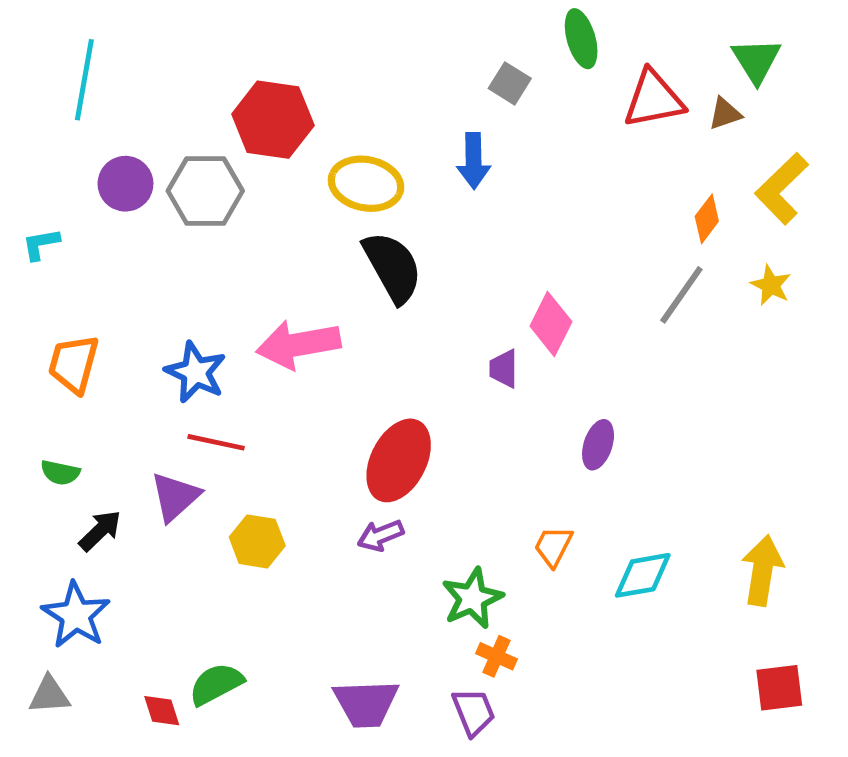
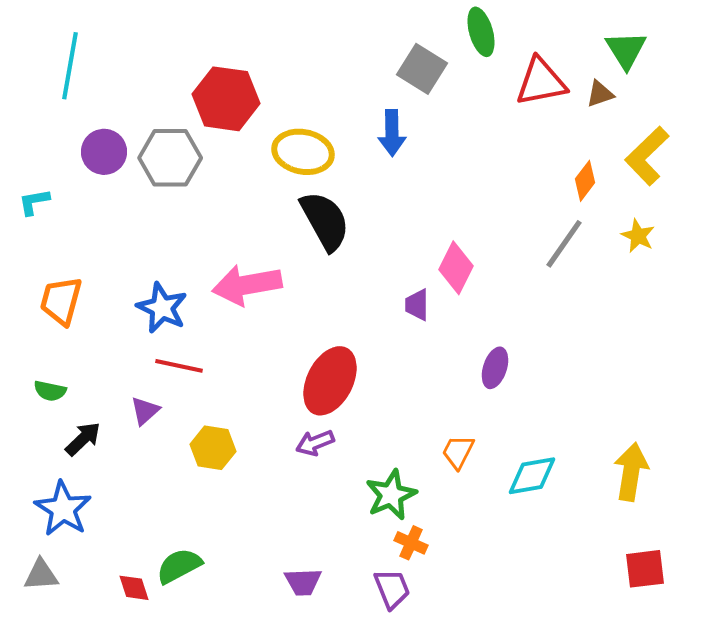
gray square: (510, 83) -> (422, 69), size x1.4
purple triangle: (175, 497) -> (145, 411), size x0.7
purple trapezoid: (366, 703) -> (303, 582), size x0.7

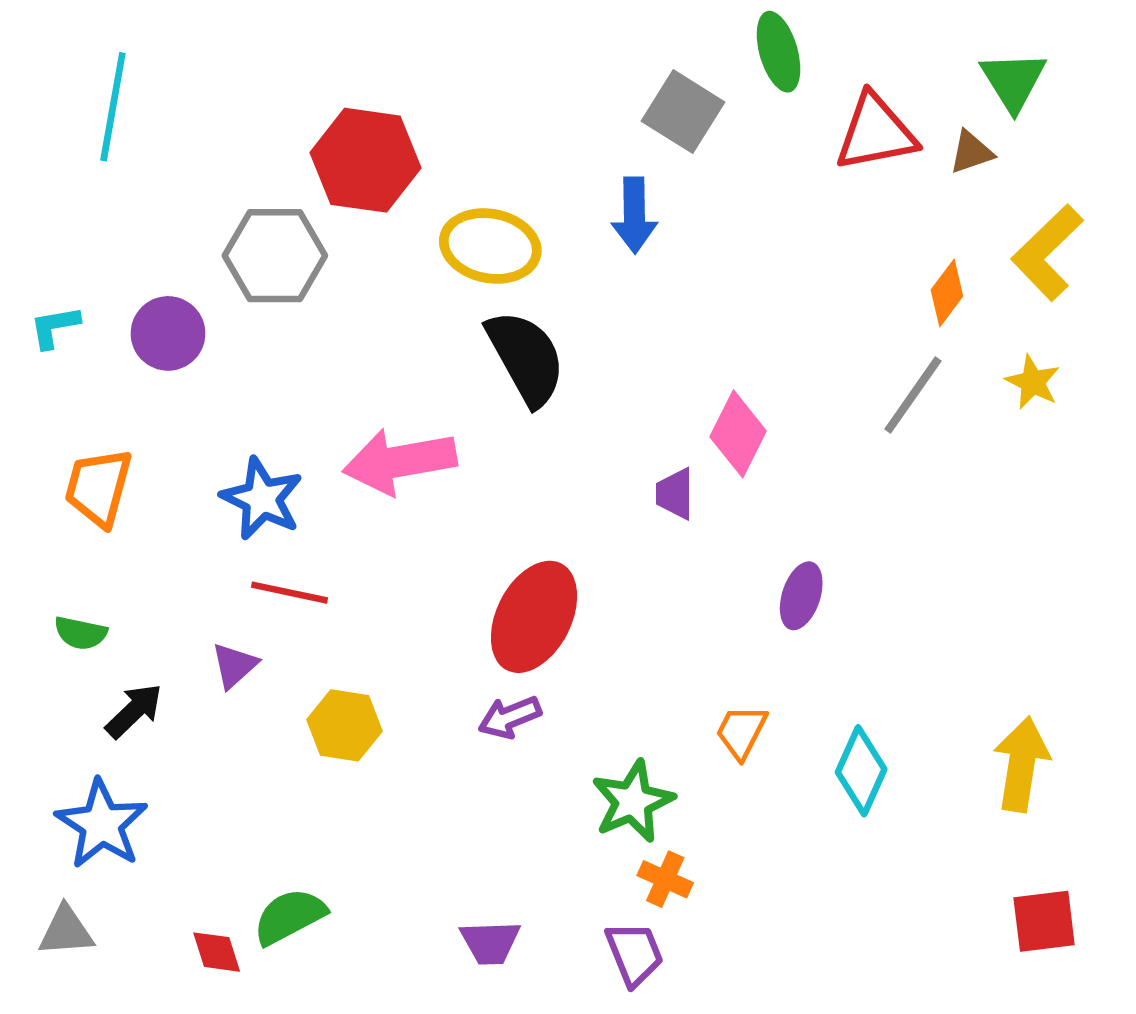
purple circle: (104, 152) -> (168, 333), moved
cyan diamond: (532, 476) -> (861, 771), turned -56

